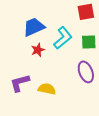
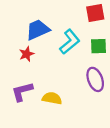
red star: (38, 50) -> (27, 54), moved

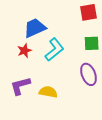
cyan L-shape: (70, 42) -> (54, 50), moved

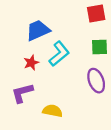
red star: (24, 51) -> (31, 63), moved
yellow semicircle: (48, 92) -> (52, 111), moved

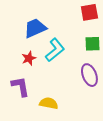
purple L-shape: (22, 93) -> (20, 87), turned 95

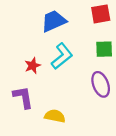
blue trapezoid: (35, 28) -> (54, 21), moved

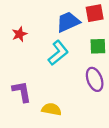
blue trapezoid: (54, 21) -> (68, 22), moved
red star: (33, 66) -> (19, 34), moved

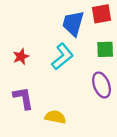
blue trapezoid: (68, 22) -> (73, 23), turned -50
red star: (19, 34) -> (21, 57), moved

